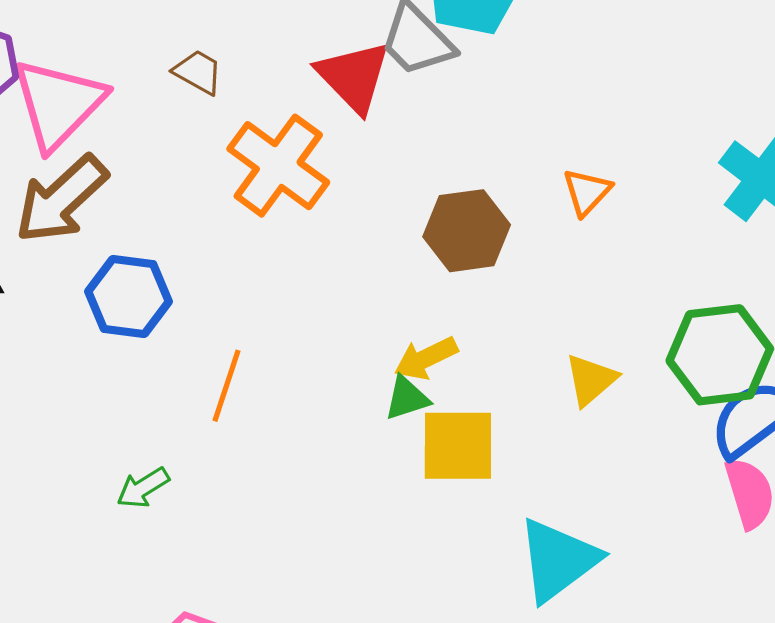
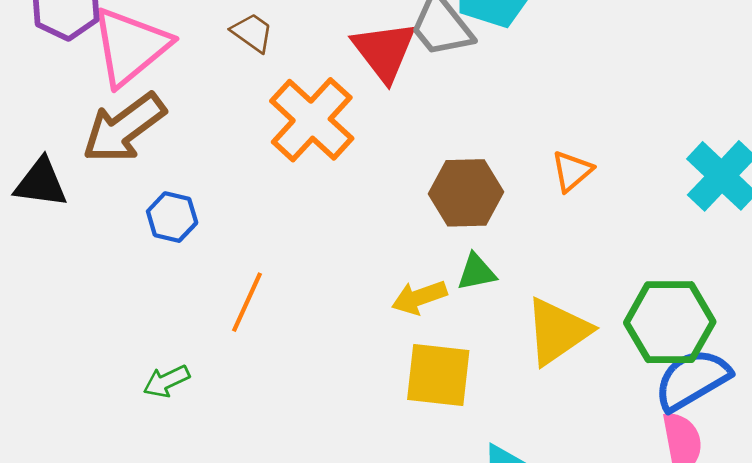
blue hexagon: (129, 297) -> (172, 217), size x0.7
yellow triangle: (591, 380) -> (558, 331), size x1.5
green triangle: (407, 398) -> (477, 272), moved

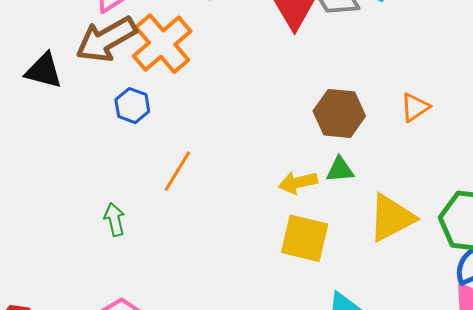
orange cross: (312, 120) -> (162, 44), moved
green arrow: (166, 381) -> (114, 220), turned 96

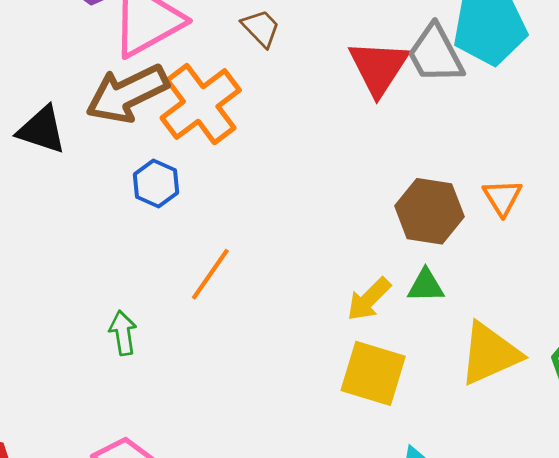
orange triangle: (415, 107) -> (502, 197), moved, turned -32
yellow arrow: (298, 182) -> (369, 299), turned -36

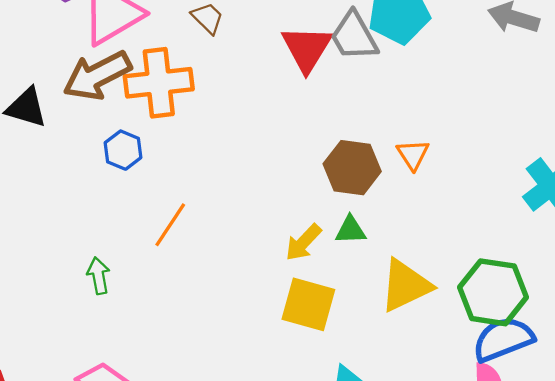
orange cross: (201, 104) -> (159, 83), turned 32

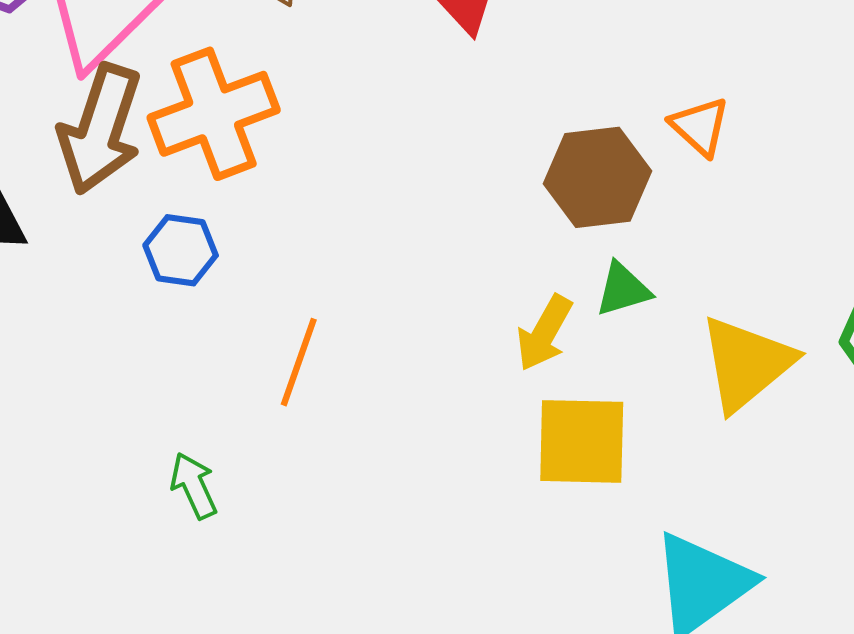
brown arrow: (97, 76) -> (100, 129), turned -30

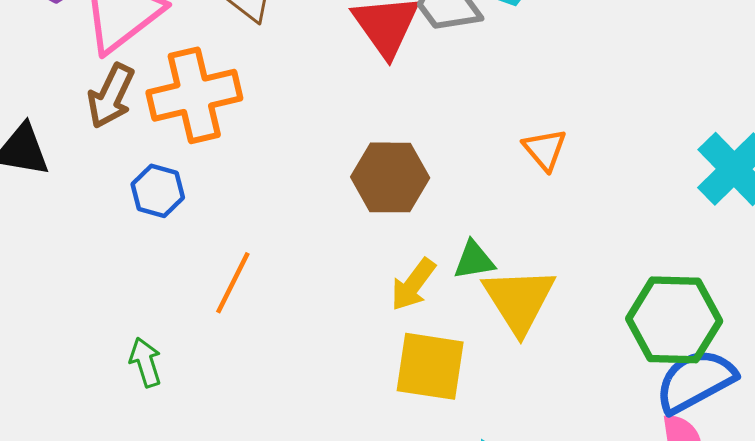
brown arrow: (100, 129) -> (111, 96), size x0.7
brown hexagon: (597, 177) -> (390, 177), moved
yellow triangle: (746, 363) -> (519, 300), moved, turned -30

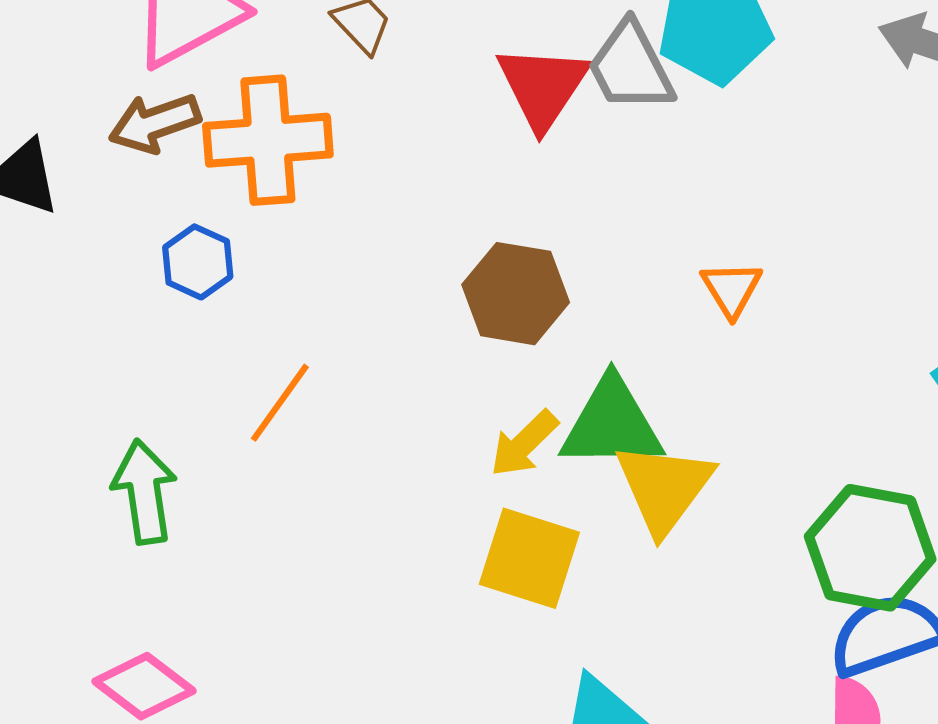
brown arrow: (111, 96) -> (155, 123), turned 36
green triangle: (474, 260) -> (612, 424), size x1.8
green arrow: (146, 362) -> (144, 492), size x1.5

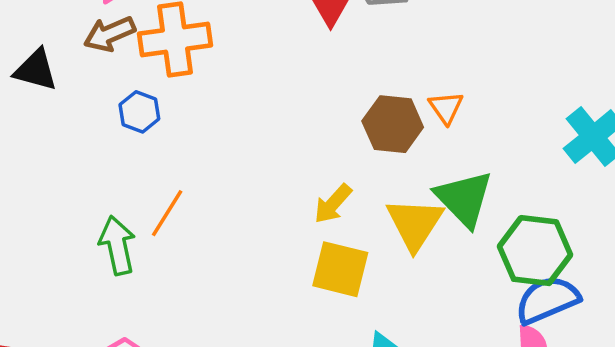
brown hexagon: (516, 294) -> (393, 124), moved
orange line: (280, 403) -> (167, 213), moved
green triangle: (612, 424) -> (464, 199), moved, turned 50

